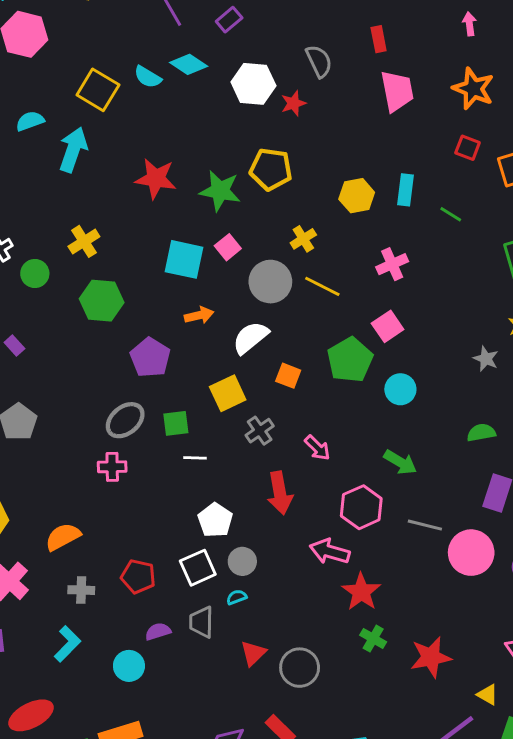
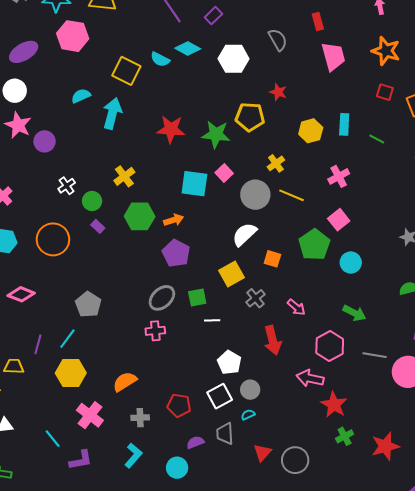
red star: (293, 103) -> (278, 92), moved, turned -30
orange arrow: (199, 315) -> (174, 220), moved
purple rectangle: (14, 345) -> (98, 226), moved
green cross: (373, 639) -> (345, 436), turned 36

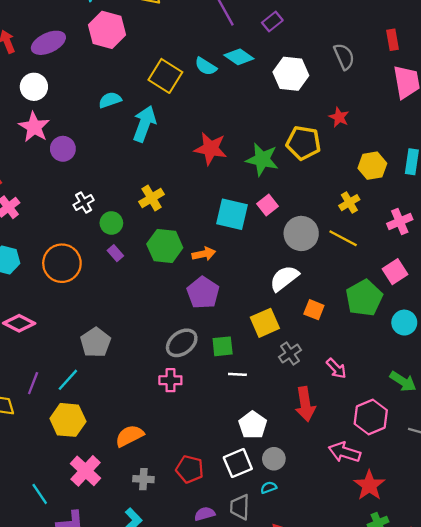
yellow cross: (276, 163) -> (349, 203), moved

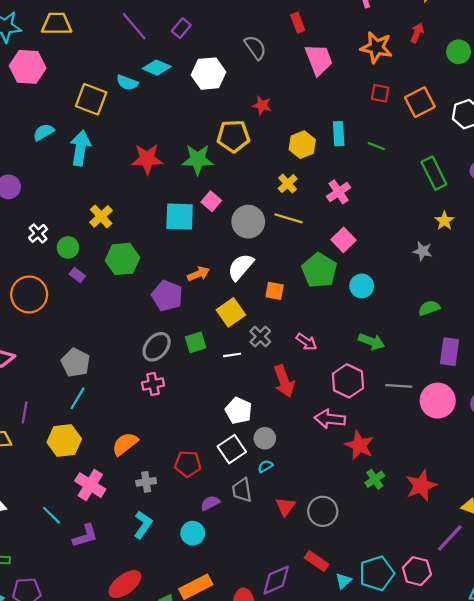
orange arrow: (204, 254) -> (198, 274), moved
white line: (237, 374) -> (232, 355), moved
cyan line: (68, 380) -> (78, 398), moved

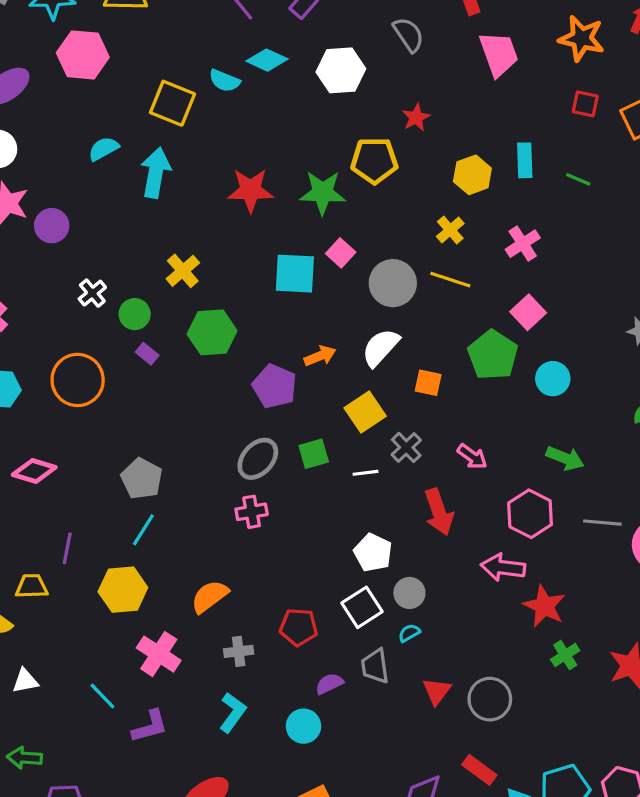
red star: (262, 105) -> (416, 118), turned 30

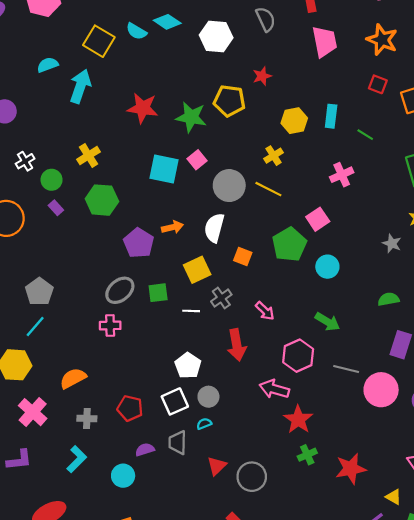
pink cross: (523, 244) -> (342, 175), moved
white semicircle: (381, 348) -> (214, 228), turned -36

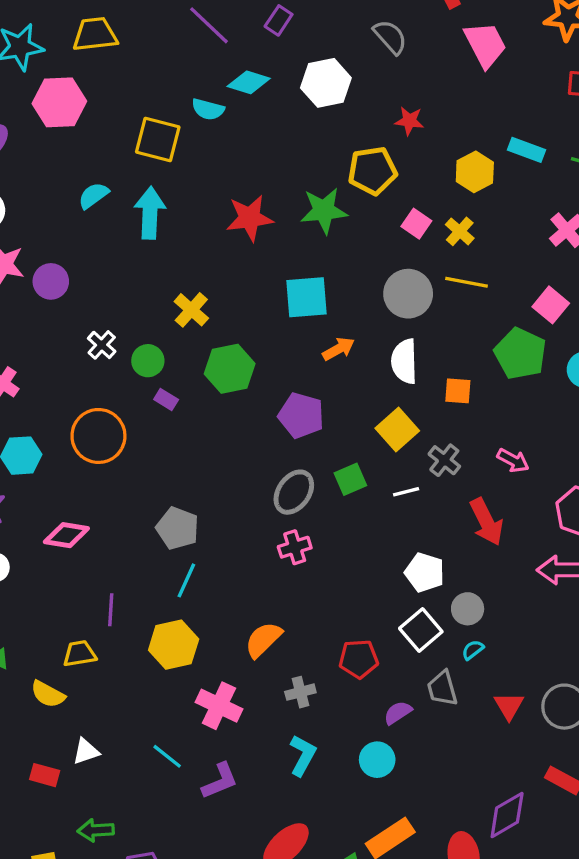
red star: (262, 76) -> (409, 121), turned -30
cyan rectangle: (331, 116) -> (526, 150), turned -60
pink square: (197, 160) -> (416, 224), moved
orange arrow: (172, 227) -> (339, 349), moved

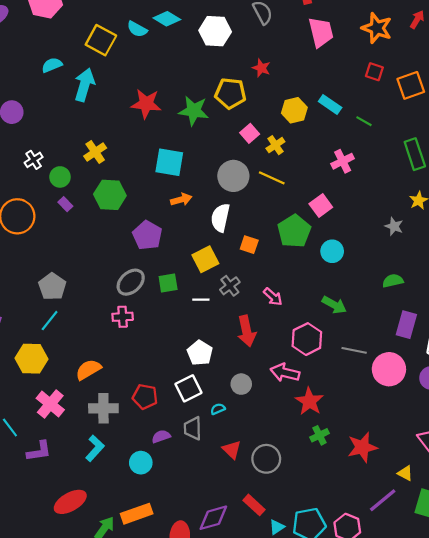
gray circle: (468, 609) -> (241, 384), moved
gray cross: (300, 692) -> (103, 408), size x1.5
red triangle: (509, 706) -> (232, 450), turned -30

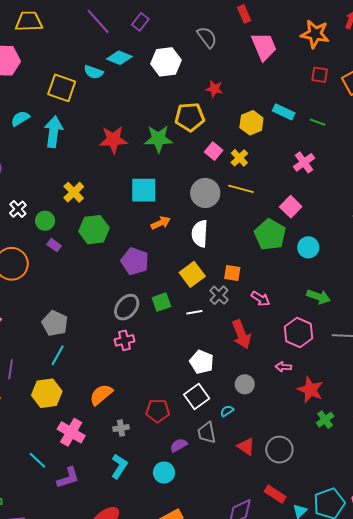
orange square: (249, 245) -> (232, 273), moved
pink arrow: (285, 373) -> (283, 367), size x0.6
gray cross: (103, 408) -> (121, 428), size x0.6

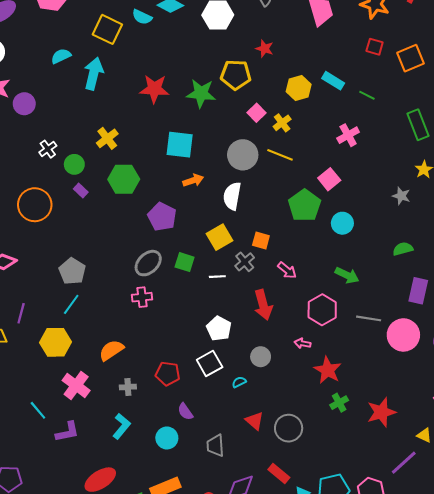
green square: (161, 302) -> (185, 262), turned 30
gray trapezoid: (207, 433) -> (215, 446), moved
purple semicircle: (179, 445) -> (185, 412), turned -102

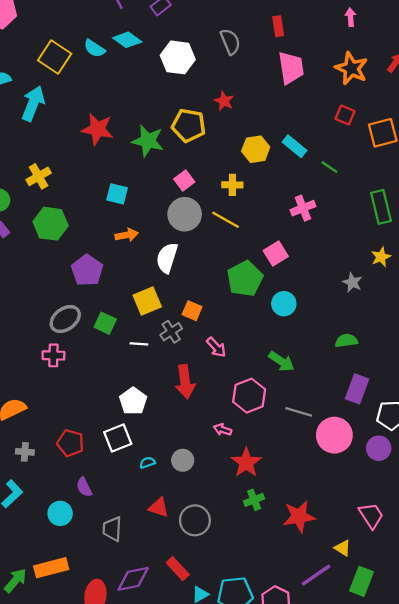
pink square: (256, 113) -> (184, 180), moved
yellow cross: (282, 123) -> (232, 185), turned 30
cyan square: (180, 145) -> (117, 194), size x0.7
gray circle: (261, 357) -> (183, 460), moved
red triangle: (255, 421) -> (159, 507), turned -30

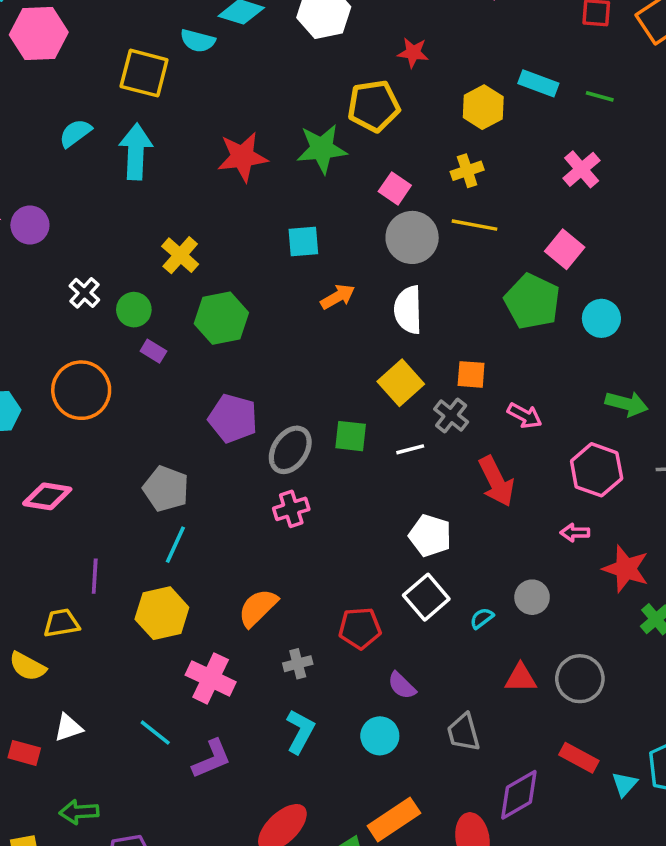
purple pentagon: (87, 270) -> (233, 418), moved

